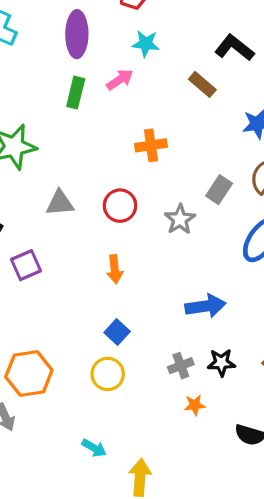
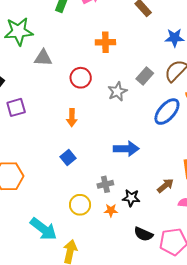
gray triangle: (60, 203) -> (43, 58), moved
black star: (221, 363) -> (131, 198), moved
yellow circle: (108, 374) -> (80, 205), moved
cyan arrow: (94, 448) -> (43, 229), size x1.8

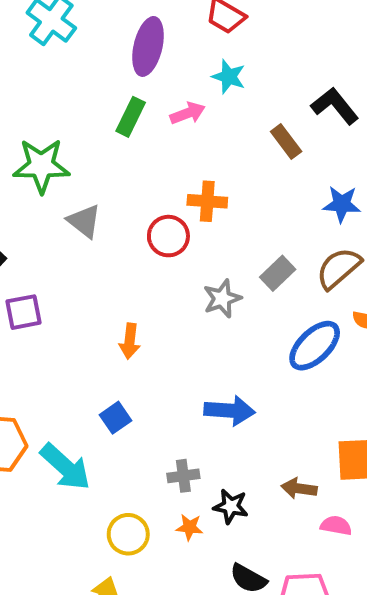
gray triangle: (43, 58) -> (84, 221), turned 30
red circle: (81, 78) -> (168, 236), moved
brown arrow: (165, 186) -> (299, 488), turned -138
yellow circle: (80, 205) -> (128, 534), moved
cyan arrow: (43, 229) -> (65, 467), moved

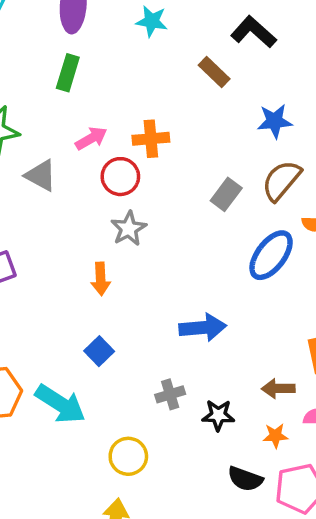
pink arrow: (188, 113) -> (91, 138), moved
gray star: (222, 298) -> (129, 229), moved
orange star: (189, 527) -> (275, 436), moved

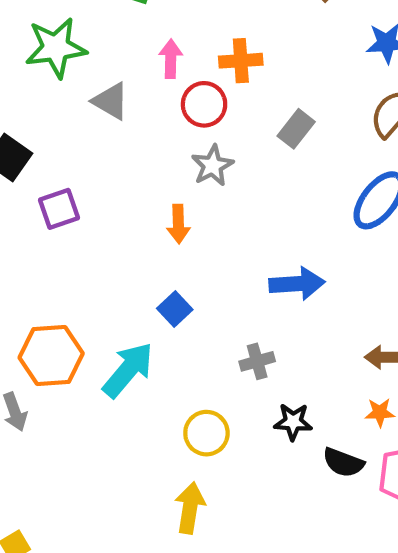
pink arrow: (91, 138) -> (171, 59), turned -60
gray rectangle: (226, 194) -> (296, 129), moved
cyan arrow: (60, 404) -> (128, 370), turned -84
black star: (218, 415) -> (293, 422), moved

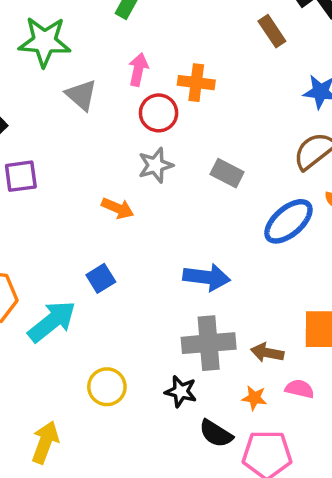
gray rectangle: (296, 129) -> (227, 173), moved, turned 68
orange arrow: (178, 224) -> (118, 208), turned -76
gray cross: (257, 361) -> (209, 343), moved, size x1.8
yellow arrow: (190, 508) -> (45, 442), moved

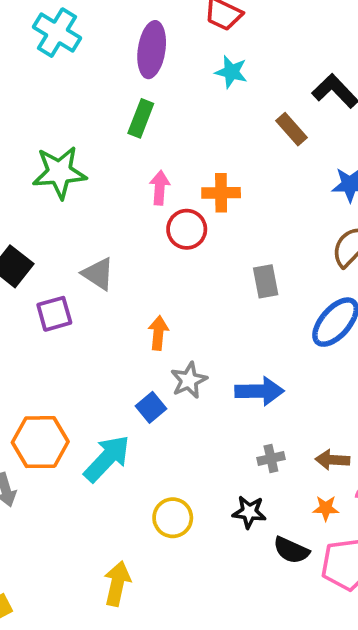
gray triangle: (81, 95) -> (98, 274), moved
gray star: (156, 165) -> (189, 380), moved
gray rectangle: (227, 173) -> (266, 281), turned 60
orange arrow: (118, 208) -> (158, 333), turned -100
gray cross: (209, 343) -> (271, 458), size x0.5

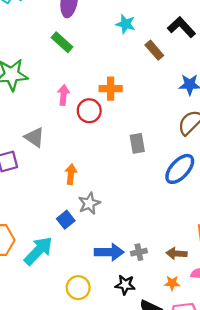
cyan star: (231, 72) -> (126, 24), moved
green rectangle: (141, 118) -> (62, 42), turned -70
pink arrow: (160, 188) -> (63, 95), moved
blue arrow: (259, 391) -> (109, 252), moved

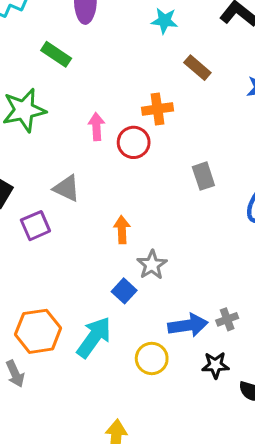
green rectangle: (62, 42) -> (56, 54), moved
brown rectangle: (154, 50) -> (197, 68), moved
yellow circle: (78, 288) -> (152, 358), moved

